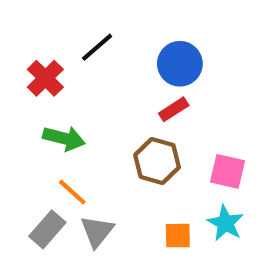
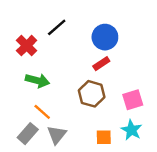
pink square: (227, 171) -> (133, 100), turned -30

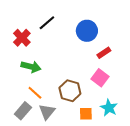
red rectangle: (101, 64) -> (104, 53), moved
brown hexagon: (92, 94) -> (70, 91), moved
pink square: (133, 100) -> (100, 78), moved, turned -36

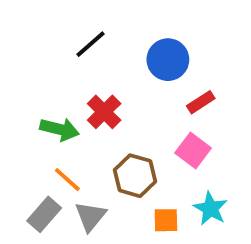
red cross: (22, 38) -> (104, 112), moved

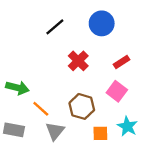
blue circle: (168, 60) -> (102, 23), moved
red cross: (104, 112) -> (78, 61), moved
green arrow: (60, 129) -> (17, 88), moved
gray rectangle: (44, 214) -> (14, 130), moved, turned 60

